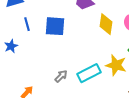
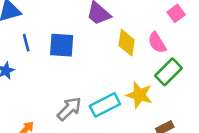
gray arrow: (61, 76) -> (69, 109), size x1.5

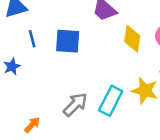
cyan rectangle: (105, 105) -> (111, 101), turned -36

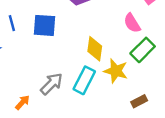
yellow diamond: (132, 39) -> (95, 49), moved
orange arrow: (32, 125) -> (22, 102), moved

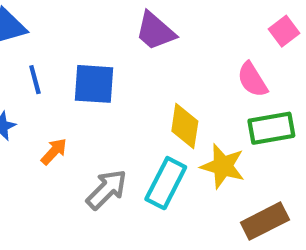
green rectangle: (143, 50) -> (271, 128), turned 35
brown rectangle: (139, 101) -> (265, 221), size x1.5
orange arrow: (22, 102) -> (54, 151), moved

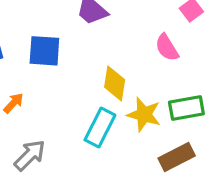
green rectangle: (271, 128) -> (186, 108), moved
gray arrow: (107, 189) -> (30, 155), moved

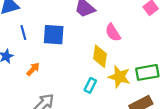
pink semicircle: (167, 48) -> (113, 33), moved
cyan rectangle: (100, 128) -> (90, 85), size x0.6

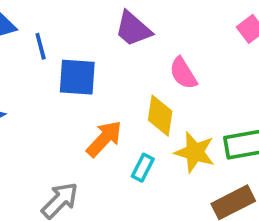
blue line: (23, 33) -> (41, 46), moved
orange arrow: (33, 69) -> (104, 139), moved, size x1.5

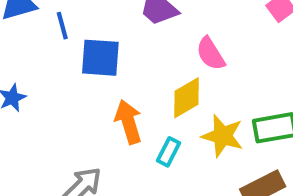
yellow diamond: (160, 116) -> (187, 98), turned 51
orange arrow: (104, 139) -> (128, 122), turned -60

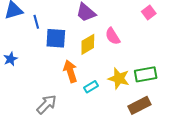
yellow diamond: (187, 98) -> (88, 44), moved
cyan rectangle: (168, 152) -> (91, 87), turned 32

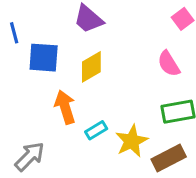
pink semicircle: (113, 36) -> (169, 64), moved
yellow star: (119, 79) -> (132, 141), moved, turned 30

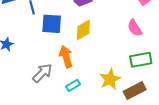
cyan rectangle: (96, 130) -> (73, 85), moved
gray arrow: (30, 156) -> (42, 73), moved

